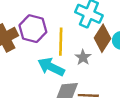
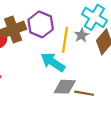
gray star: (83, 57) -> (82, 35), moved

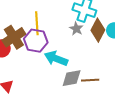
purple hexagon: (41, 24) -> (36, 41), moved
yellow line: (65, 40) -> (37, 23), moved

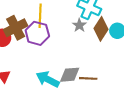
cyan arrow: (56, 58) -> (48, 79), moved

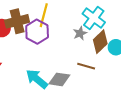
brown line: (88, 78) -> (86, 66), moved

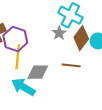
yellow line: (44, 15) -> (18, 57), moved
gray diamond: (59, 79) -> (38, 72), moved

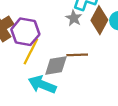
yellow line: (18, 57) -> (31, 51), turned 30
brown line: (71, 65) -> (77, 55), moved

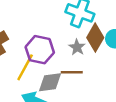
gray star: (74, 18) -> (77, 47), moved
purple hexagon: (25, 32) -> (40, 50), moved

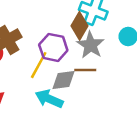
brown diamond: (95, 38) -> (80, 26), moved
gray star: (77, 47) -> (91, 45), size x1.6

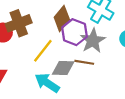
brown diamond: (80, 26) -> (62, 18), moved
purple hexagon: (53, 47) -> (74, 32), moved

